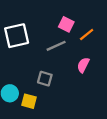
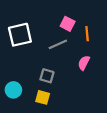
orange line: (87, 35) -> (87, 34), turned -56
yellow square: (29, 101) -> (43, 97), moved

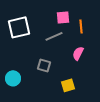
pink square: (68, 24) -> (63, 17), turned -32
yellow square: (43, 97) -> (68, 85), moved, turned -32

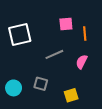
gray line: (54, 36) -> (54, 54), moved
gray square: (44, 65) -> (41, 84), moved

